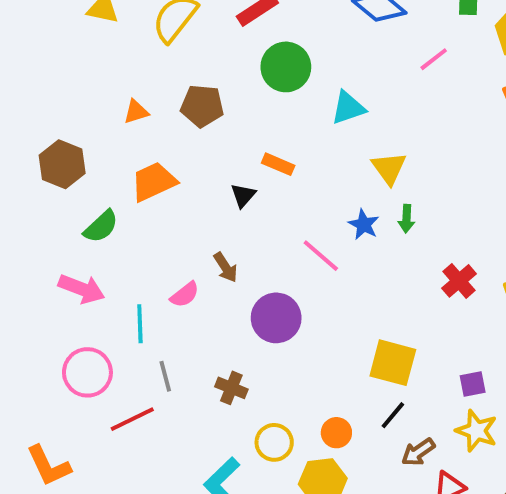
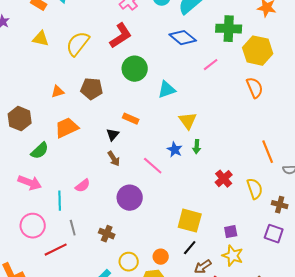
brown arrow: (226, 267) -> (114, 159), moved

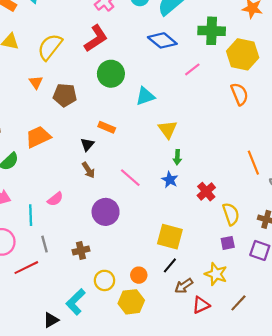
orange triangle: (58, 92) -> (36, 82), moved, turned -48
blue star: (175, 150) -> (170, 180), moved
yellow semicircle: (255, 189) -> (231, 214), moved
purple square: (231, 232) -> (228, 243), moved
brown cross: (107, 234) -> (81, 250), turned -35

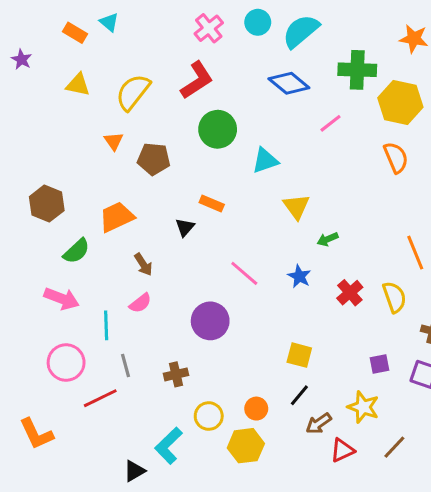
green arrow: (177, 157) -> (328, 239), moved, turned 64
brown arrow: (88, 170) -> (143, 264), moved
yellow semicircle: (231, 214) -> (394, 297), moved
yellow square: (170, 237) -> (299, 355), size x0.7

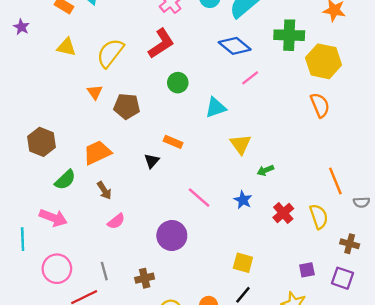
pink line: (331, 123) -> (250, 78), moved
green circle: (218, 129) -> (178, 83), size x0.7
brown arrow: (143, 264) -> (104, 190), moved
cyan line: (106, 325) -> (23, 239), moved

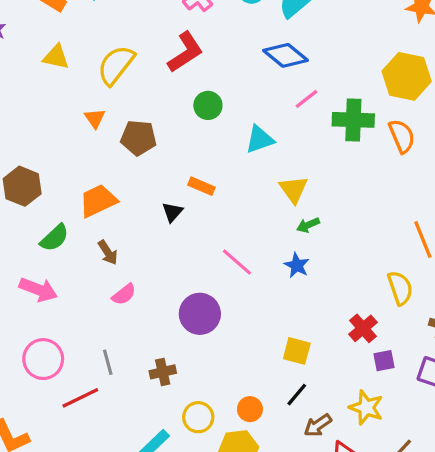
green cross: (289, 35) -> (353, 120), moved
green arrow: (265, 170) -> (308, 225), moved
red cross: (283, 213) -> (363, 328), moved

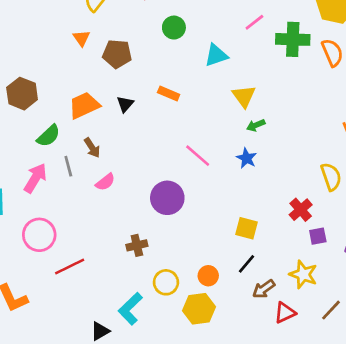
black triangle: (172, 212) -> (125, 104), moved
pink arrow: (38, 290) -> (35, 178), turned -80
gray line: (108, 362) -> (68, 166), moved

